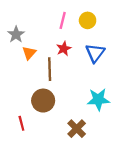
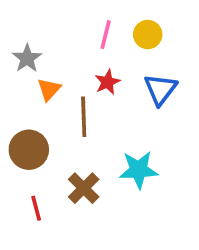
cyan star: (98, 99) -> (139, 170), moved
brown circle: (43, 101) -> (29, 150), moved
brown cross: (77, 129) -> (84, 188), moved

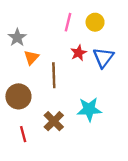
red star: (107, 82) -> (79, 53), moved

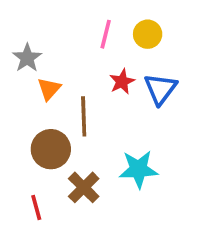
brown circle: (18, 96) -> (51, 149), moved

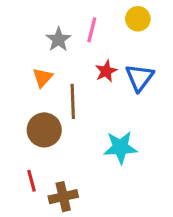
yellow circle: (148, 34) -> (138, 19), moved
gray star: (27, 58) -> (58, 39), moved
brown cross: (84, 187) -> (63, 197), moved, turned 32

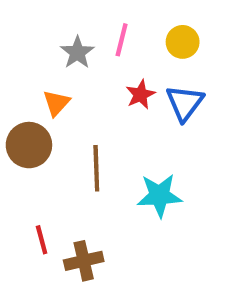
yellow circle: (138, 19) -> (183, 42), moved
brown line: (73, 101) -> (96, 168), moved
brown circle: (44, 130) -> (29, 145), moved

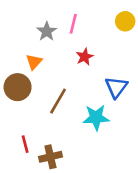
yellow circle: (183, 42) -> (125, 21), moved
blue triangle: (185, 103) -> (116, 87), moved
brown line: (96, 168) -> (58, 101), turned 32

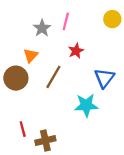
brown line: (58, 101) -> (53, 77), moved

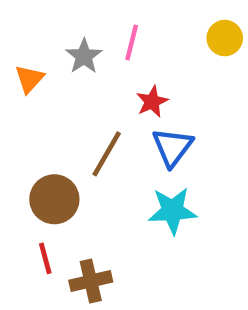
orange triangle: (31, 55) -> (29, 79), moved
brown circle: (16, 78) -> (54, 199), moved
blue triangle: (104, 78) -> (172, 147), moved

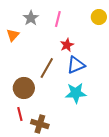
gray star: (84, 56) -> (31, 18), moved
blue triangle: (172, 147) -> (76, 65), turned 30
brown cross: (91, 281) -> (40, 124), turned 30

